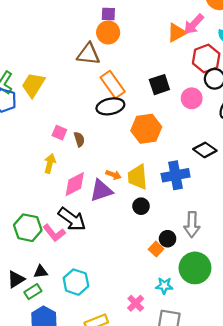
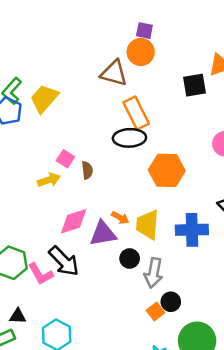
black square: (159, 85) -> (195, 85), moved
yellow arrow: (50, 164) -> (49, 180), moved, turned 48
black circle: (141, 206) -> (130, 259), moved
gray arrow: (192, 225) -> (154, 273), moved

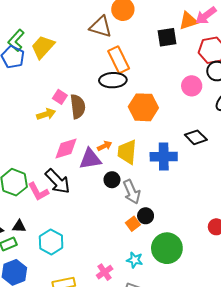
brown semicircle: (87, 170) -> (78, 106), size x1.6
orange arrow: (120, 218) -> (105, 146), turned -56
gray arrow: (154, 273) -> (132, 192), turned -35

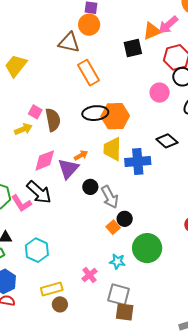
black ellipse: (113, 80) -> (95, 113), moved
yellow trapezoid: (127, 152) -> (112, 149), moved
purple triangle: (90, 159) -> (68, 169), turned -35

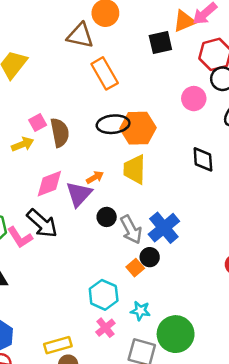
pink square: (35, 112) -> (38, 123), turned 32
black diamond: (167, 141) -> (203, 159), turned 45
blue cross: (138, 161) -> (164, 228), moved, turned -35
green circle: (147, 248) -> (176, 334), moved
cyan hexagon: (37, 250) -> (104, 295), moved

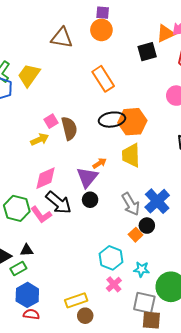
brown triangle: (80, 36) -> (62, 38), moved
pink diamond: (49, 184) -> (45, 178), moved
black circle: (107, 217) -> (90, 200), moved

